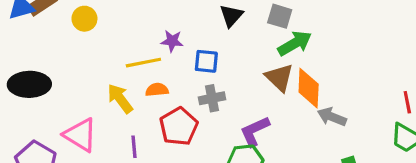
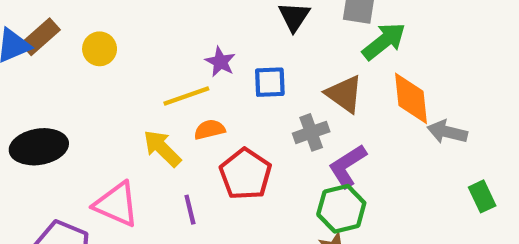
purple star: (172, 41) -> (220, 62), turned 30
brown triangle: (279, 78) -> (344, 94), moved
gray cross: (212, 98) -> (311, 132), moved

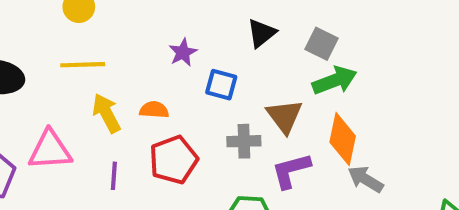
yellow line: (186, 96) -> (83, 65), moved
purple L-shape: (347, 166) -> (291, 171), moved
pink triangle: (116, 204) -> (50, 150), turned -45

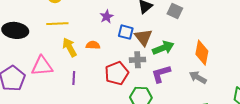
green arrow: (335, 80) -> (163, 48), moved
brown triangle: (284, 116) -> (143, 37), moved
orange diamond: (343, 139) -> (202, 53), moved
red pentagon: (174, 160) -> (117, 73), moved

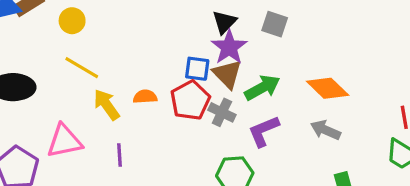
purple star: (107, 17) -> (229, 47), moved, size x1.5
yellow line: (57, 24) -> (82, 68), turned 40
orange diamond: (202, 53) -> (328, 88), turned -50
gray cross: (138, 60) -> (222, 112), turned 35
red pentagon: (117, 73) -> (190, 100), moved

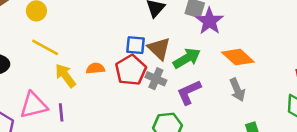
purple star: (229, 47) -> (209, 21), moved
gray arrow: (326, 130) -> (237, 90), turned -135
purple line: (119, 155) -> (61, 112), moved

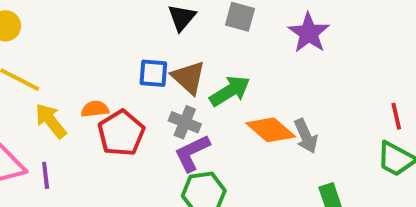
purple star: (209, 21) -> (309, 33), moved
orange diamond: (238, 57) -> (271, 130), moved
red pentagon: (131, 70) -> (121, 133), moved
purple L-shape: (189, 92) -> (192, 153), moved

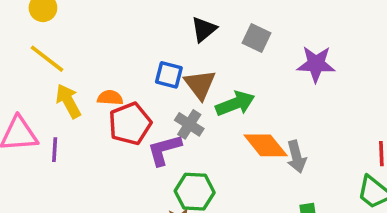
purple star: (309, 33) -> (316, 64), turned 30
purple L-shape: (192, 153) -> (164, 150), moved

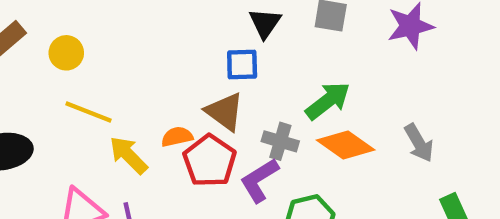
blue square: (169, 75) -> (242, 64), moved
brown triangle: (200, 84) -> (225, 112), moved
orange diamond: (266, 145) -> (346, 145), moved

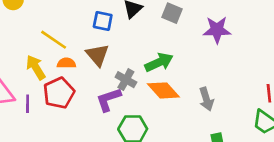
blue square: (242, 64) -> (103, 21), moved
yellow line: (89, 112) -> (54, 40), moved
red pentagon: (210, 161) -> (59, 93), moved

